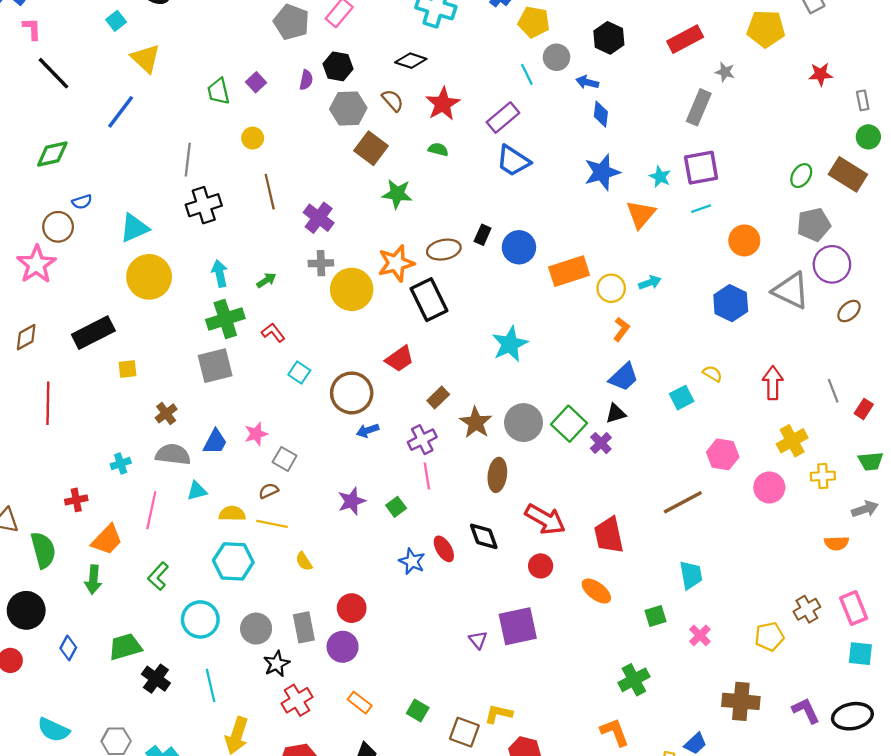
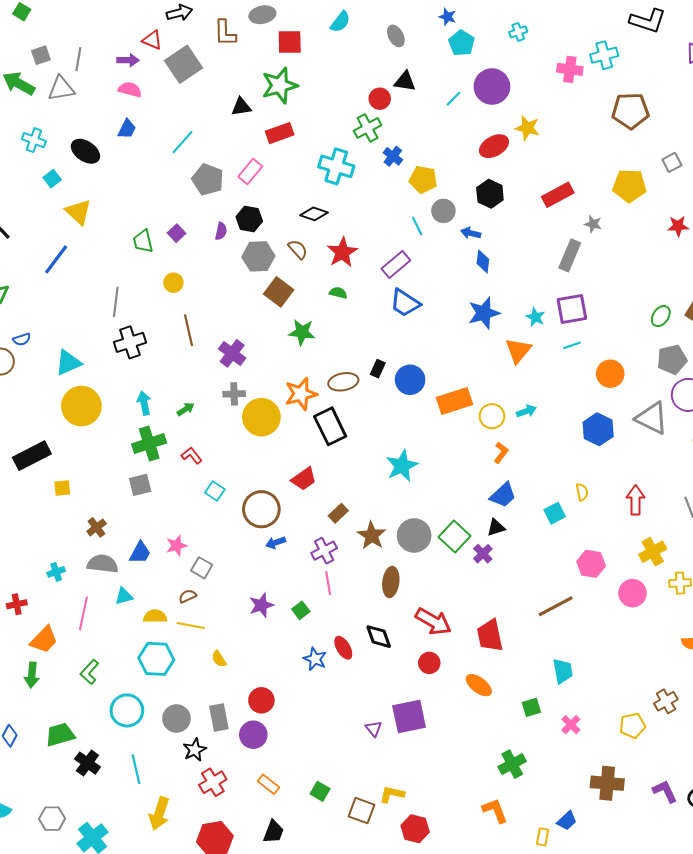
gray square: (215, 366) -> (140, 485), size x0.7
yellow semicircle: (712, 374) -> (582, 492), turned 48

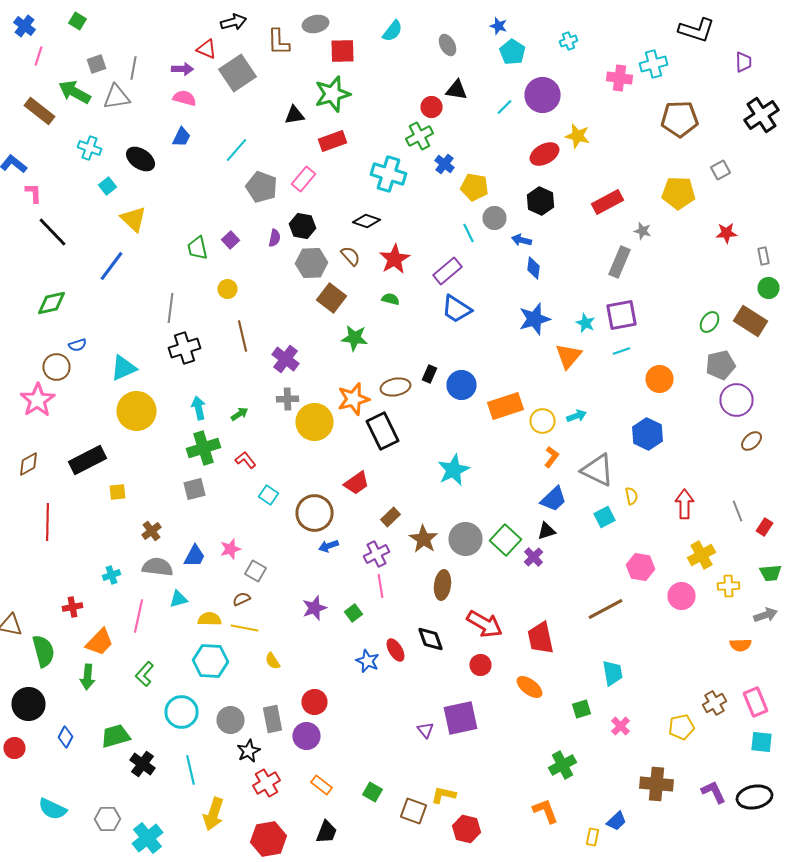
gray triangle: (652, 418) -> (598, 470), moved

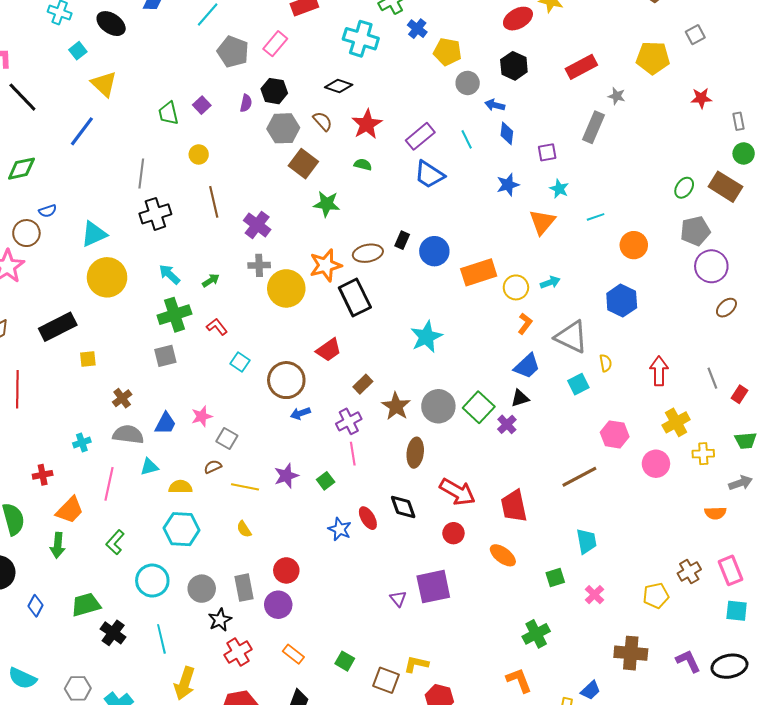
cyan line: (468, 233) -> (467, 139), moved
purple square: (622, 315) -> (547, 152), moved, size x0.6
blue star: (534, 319) -> (508, 185), size x0.7
cyan arrow: (198, 408) -> (169, 274), turned -35
yellow line: (244, 628) -> (245, 487), moved

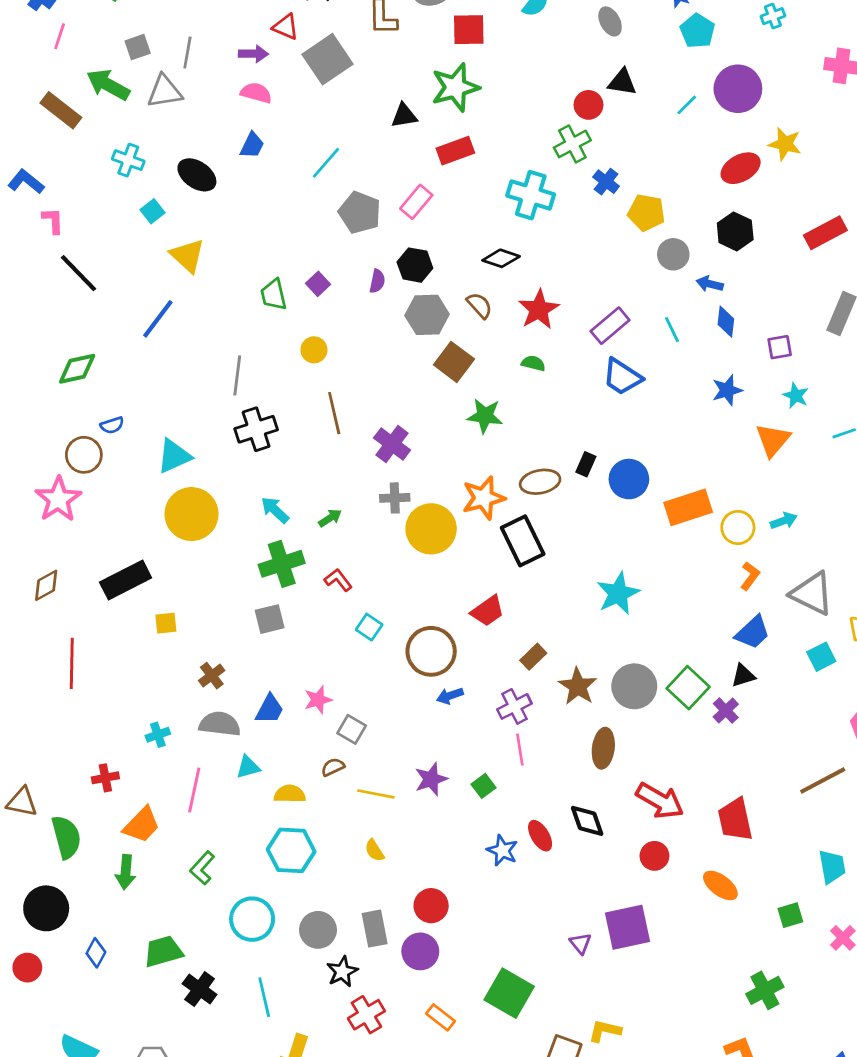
green square: (345, 661) -> (509, 993), moved, size x1.8

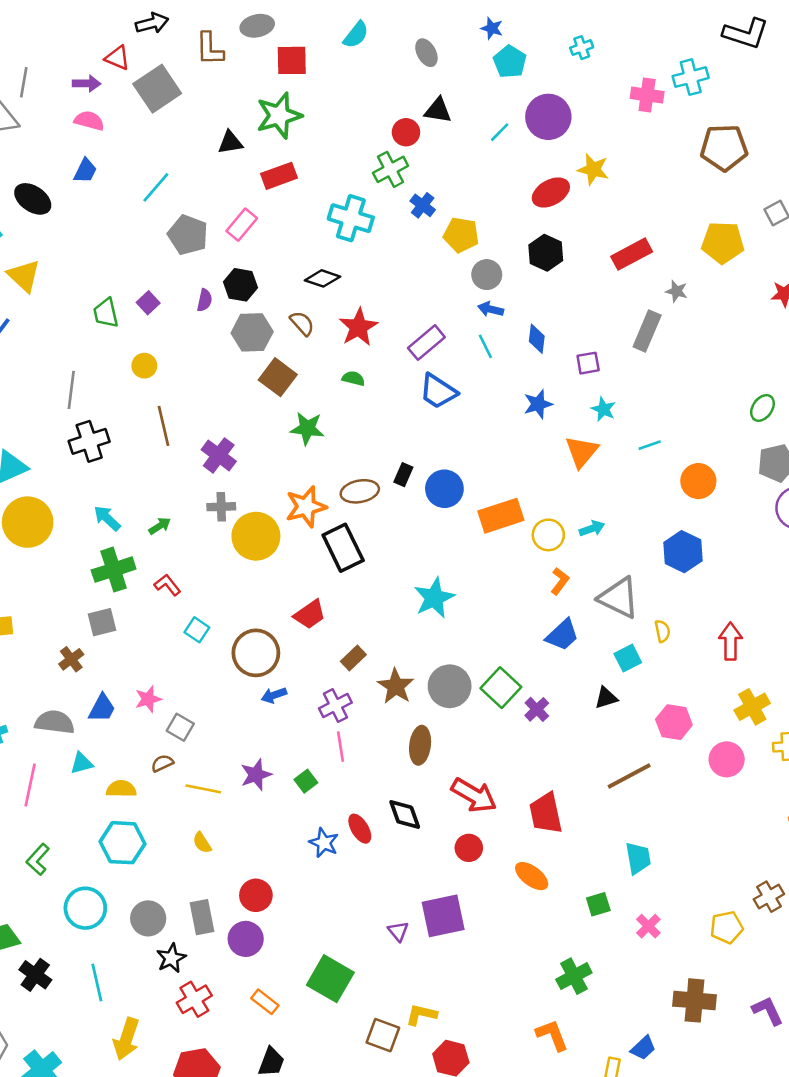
blue arrow: (710, 284) -> (491, 309), moved
brown cross: (212, 676) -> (71, 659), moved
black triangle: (743, 676) -> (606, 698), moved

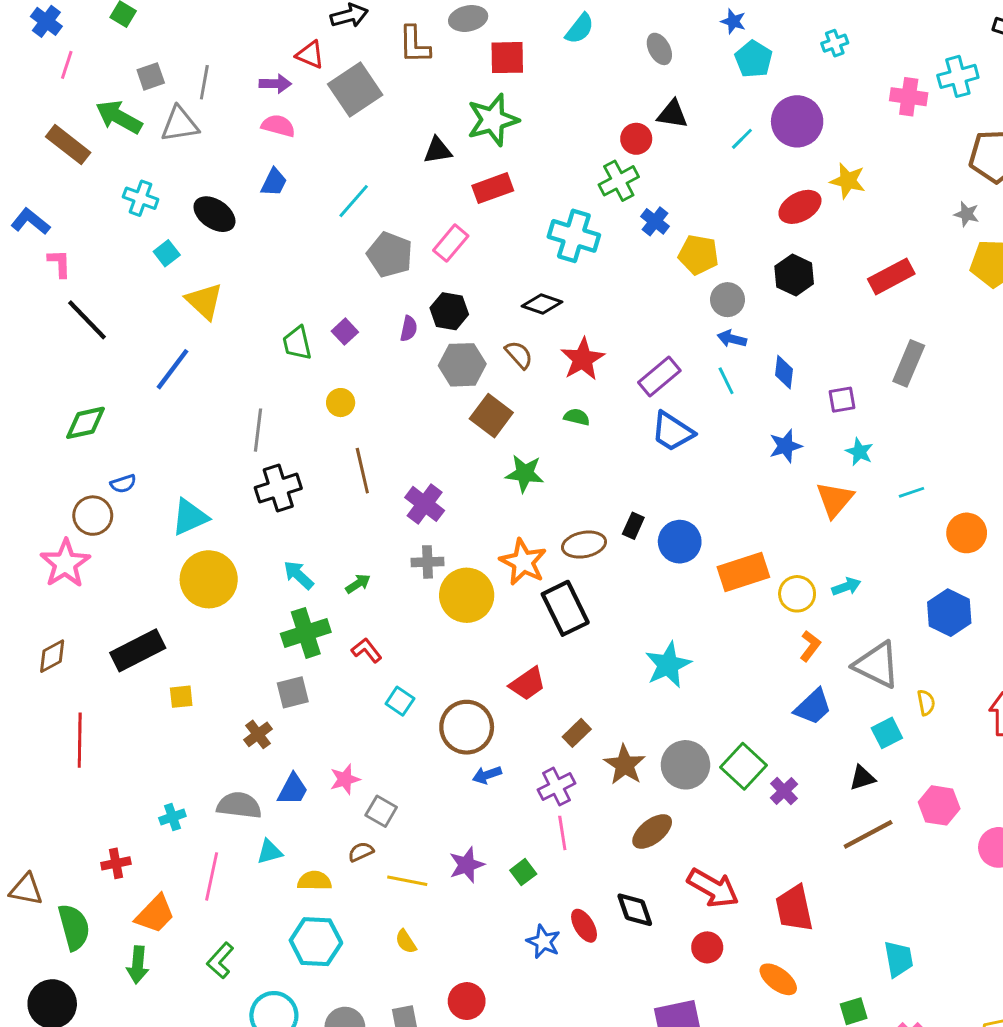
gray star: (677, 291) -> (967, 214), moved
orange star: (306, 507) -> (523, 562), turned -30
brown ellipse: (420, 745) -> (652, 831), turned 45
brown line: (629, 776) -> (868, 834), moved

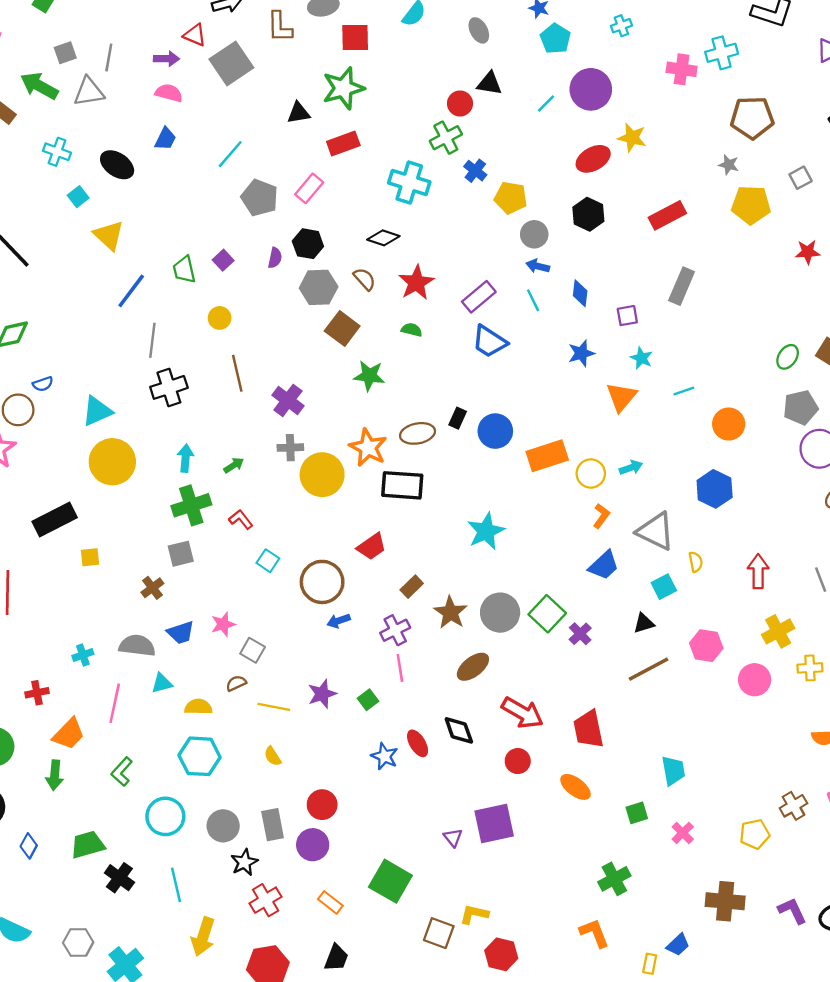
blue line: (172, 369) -> (131, 291), moved
cyan arrow: (299, 575) -> (185, 458), turned 52
black rectangle: (565, 608) -> (402, 485), turned -60
blue trapezoid: (293, 789) -> (181, 633), turned 44

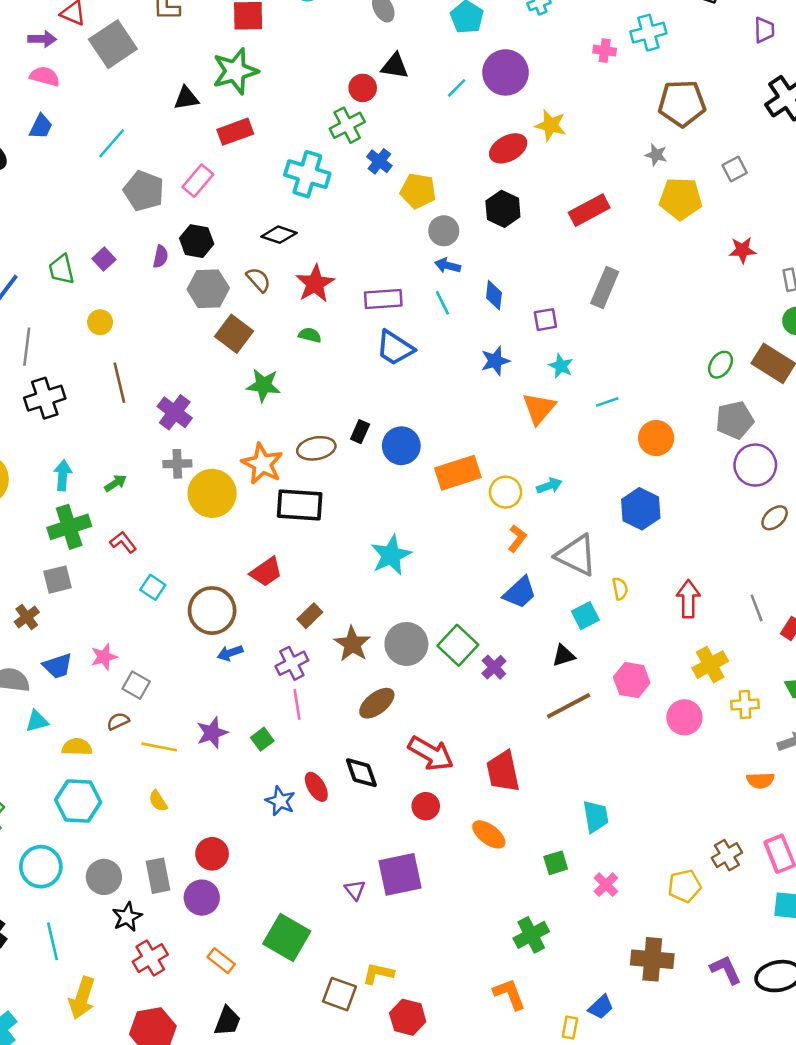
pink cross: (682, 69) -> (605, 51), size x0.7
purple rectangle: (479, 297) -> (383, 299), turned 36

